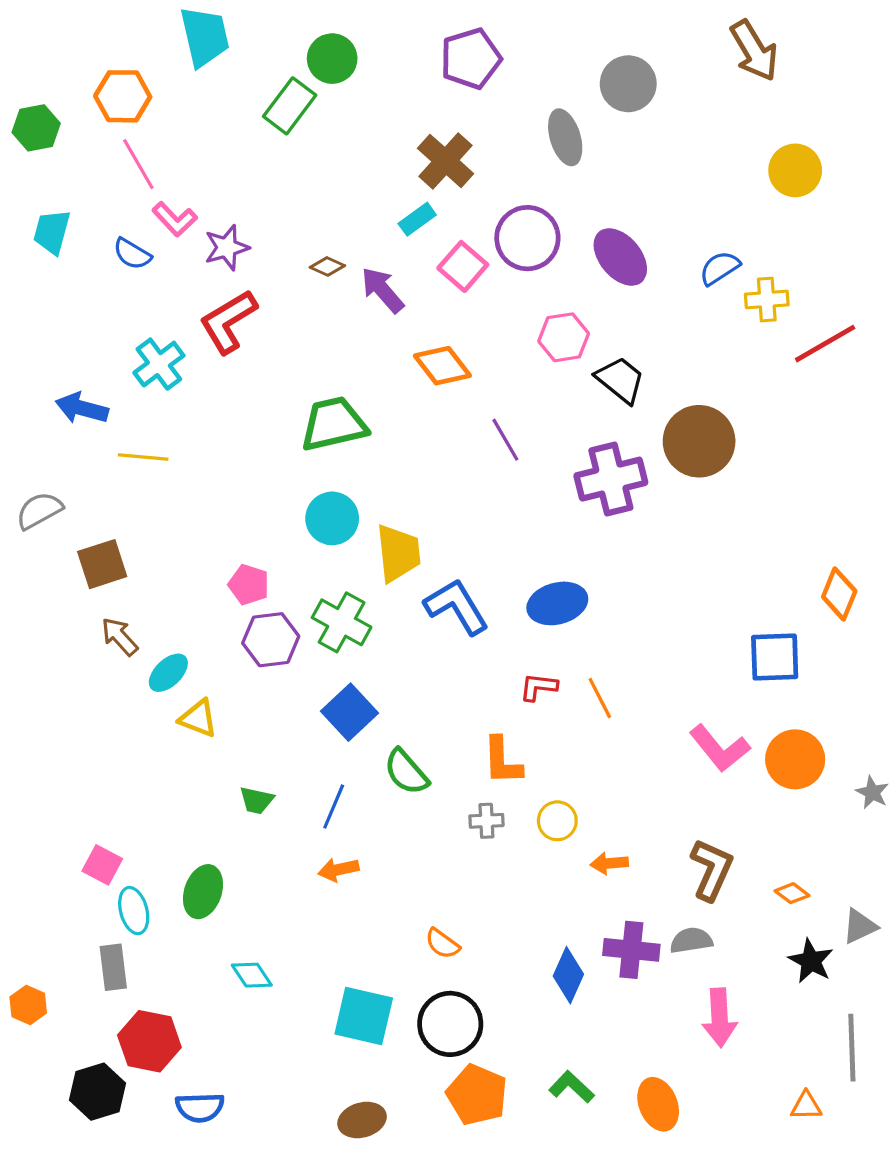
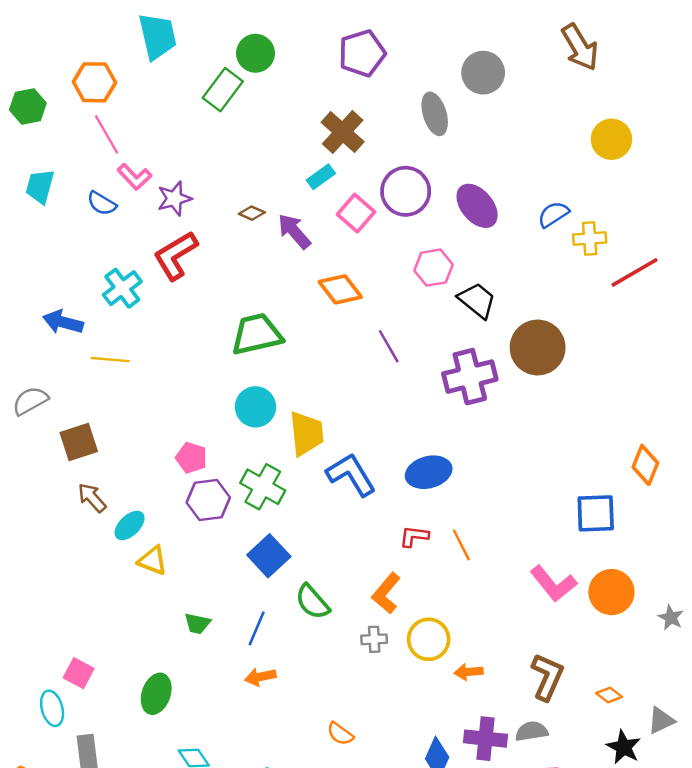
orange L-shape: (502, 761) -> (386, 593), turned 42
yellow circle: (557, 821) -> (429, 639), size x1.4
cyan ellipse: (134, 911) -> (52, 708), moved

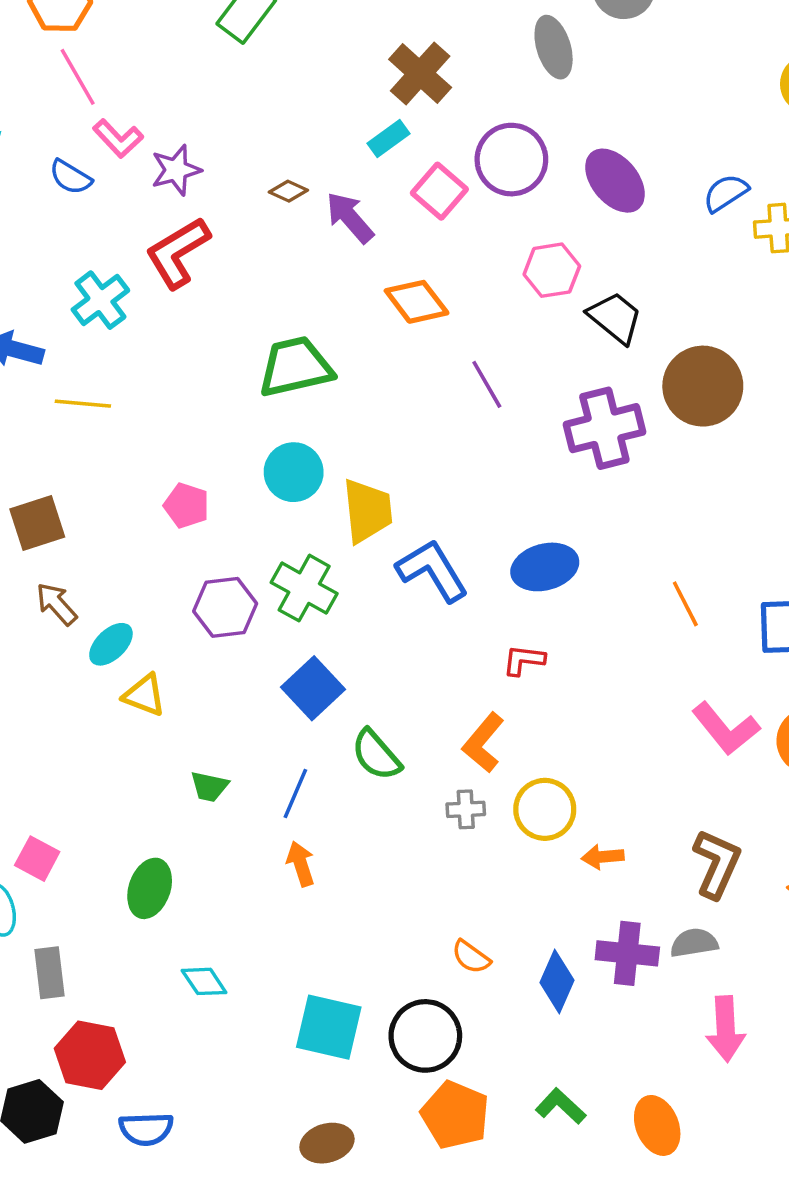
pink pentagon: (191, 458) -> (186, 506), moved
orange line: (461, 545) -> (685, 604), moved
orange arrow: (260, 677) -> (301, 864), turned 84
orange semicircle: (340, 734) -> (471, 957), moved

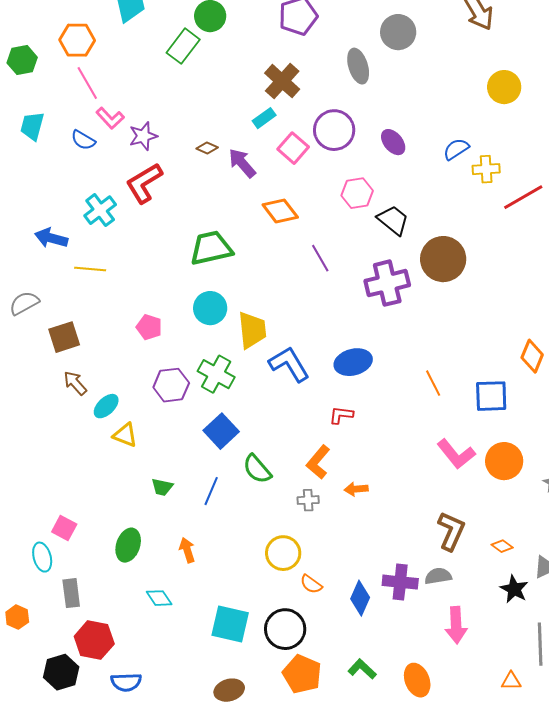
purple ellipse: (615, 181) -> (393, 142), size x0.7
yellow circle: (545, 809) -> (283, 553), moved
orange arrow: (603, 857) -> (356, 489), moved
orange arrow: (301, 864) -> (187, 550), moved

